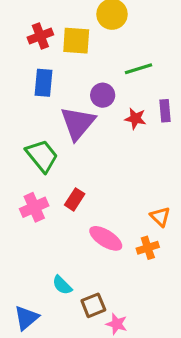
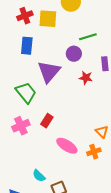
purple circle: (103, 95) -> (74, 54), moved
red star: (135, 119) -> (86, 78), moved

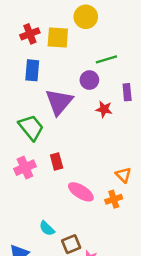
red rectangle: (47, 121) -> (57, 161), turned -48

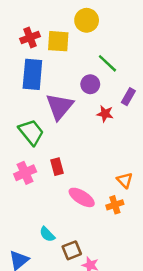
green line: (106, 59) -> (107, 63), turned 60
blue rectangle: (32, 70) -> (32, 74), size x1.4
purple rectangle: (127, 92) -> (128, 97), turned 35

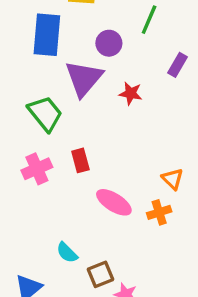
green line: (107, 63) -> (149, 20), turned 70
purple circle: (90, 84) -> (109, 43), moved
red star: (105, 114) -> (131, 93), moved

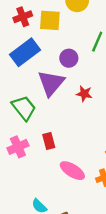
blue rectangle: (47, 35) -> (25, 52), turned 48

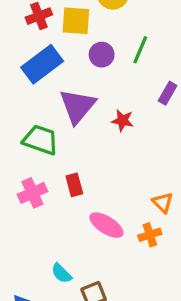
purple circle: (69, 58) -> (102, 55), moved
green trapezoid: (24, 108) -> (41, 140), turned -32

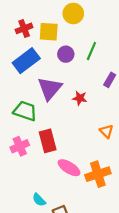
red rectangle: (74, 185) -> (48, 141), size x1.5
orange triangle: (163, 203) -> (106, 131), moved
orange cross: (150, 235) -> (98, 174), size x1.6

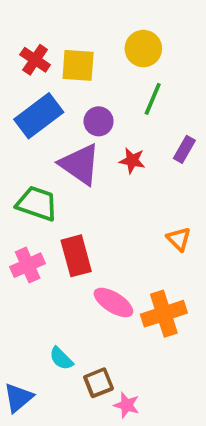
yellow circle: (73, 13) -> (143, 49), moved
red cross: (24, 28) -> (35, 60), turned -35
purple circle: (66, 54) -> (99, 121), moved
purple triangle: (50, 88) -> (80, 164), turned -35
red star: (80, 98) -> (132, 161), moved

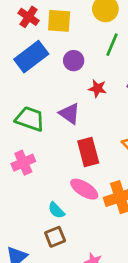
purple triangle: (80, 164) -> (70, 114), moved, size x0.7
red rectangle: (76, 256) -> (88, 152), moved
cyan semicircle: (61, 358) -> (56, 210), moved
brown square: (99, 383) -> (55, 237), moved

